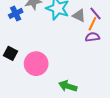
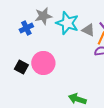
pink circle: (36, 64) -> (43, 63), moved

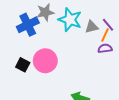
blue cross: (26, 28) -> (28, 25), size x1.5
gray triangle: (88, 30) -> (92, 27), turned -40

